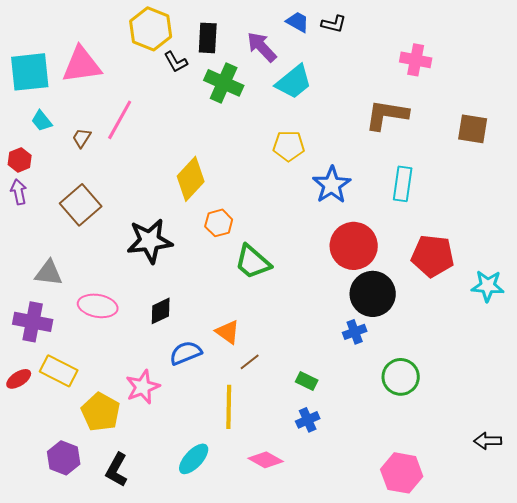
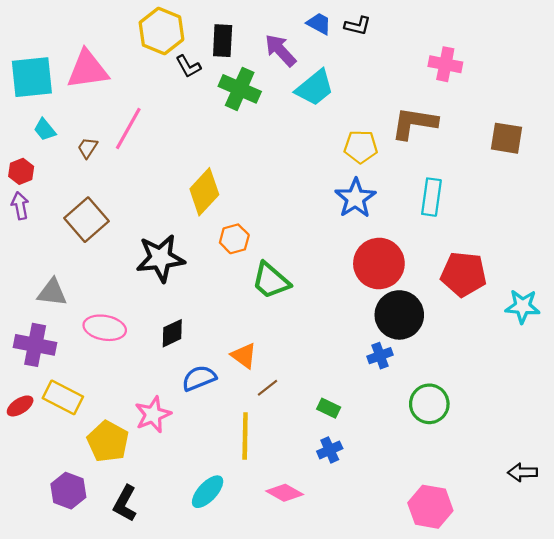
yellow pentagon: (289, 146) -> (361, 147), moved

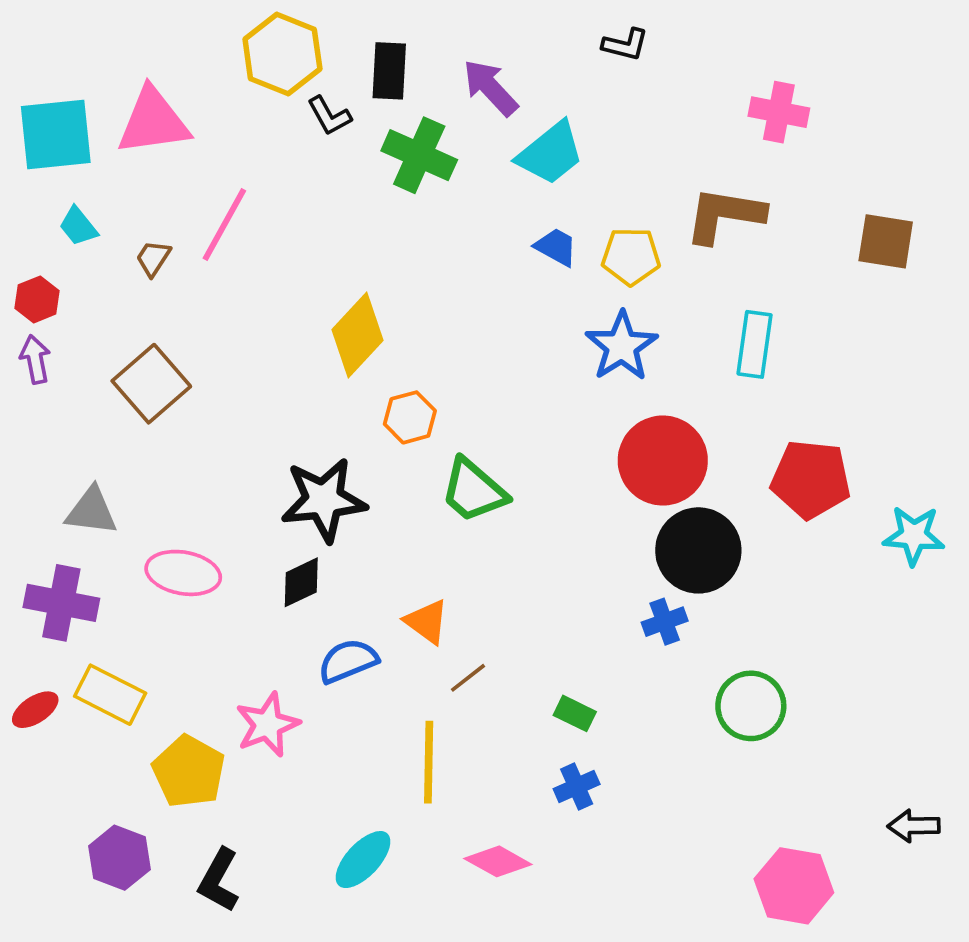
blue trapezoid: (319, 24) -> (556, 247), moved
black star: (160, 258) -> (324, 500), moved
pink hexagon: (430, 507) -> (794, 886), moved

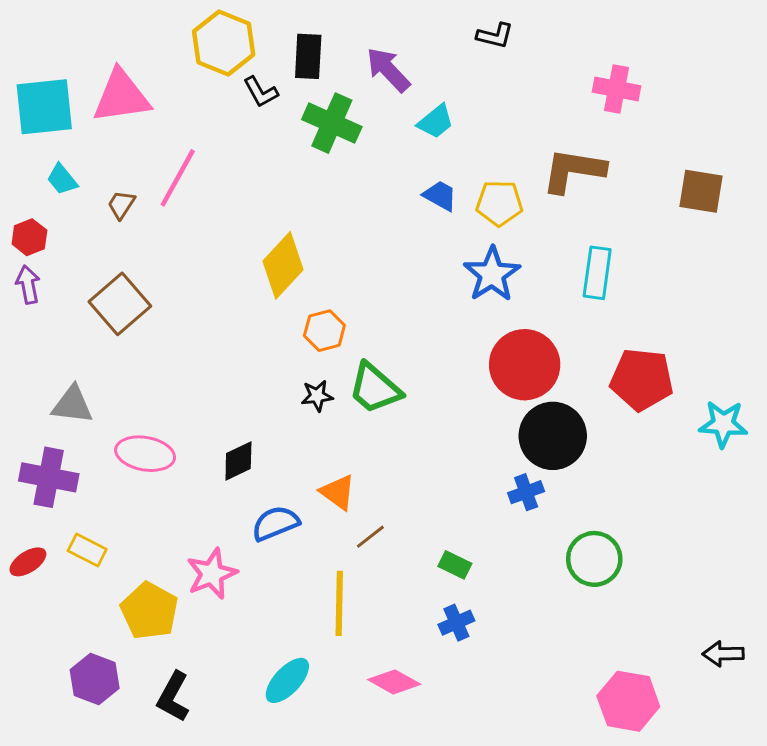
cyan trapezoid: (550, 153) -> (436, 122), size x0.7
black star: (324, 500) -> (317, 396), moved, size x0.5
yellow rectangle: (110, 695) -> (87, 550), size x0.7

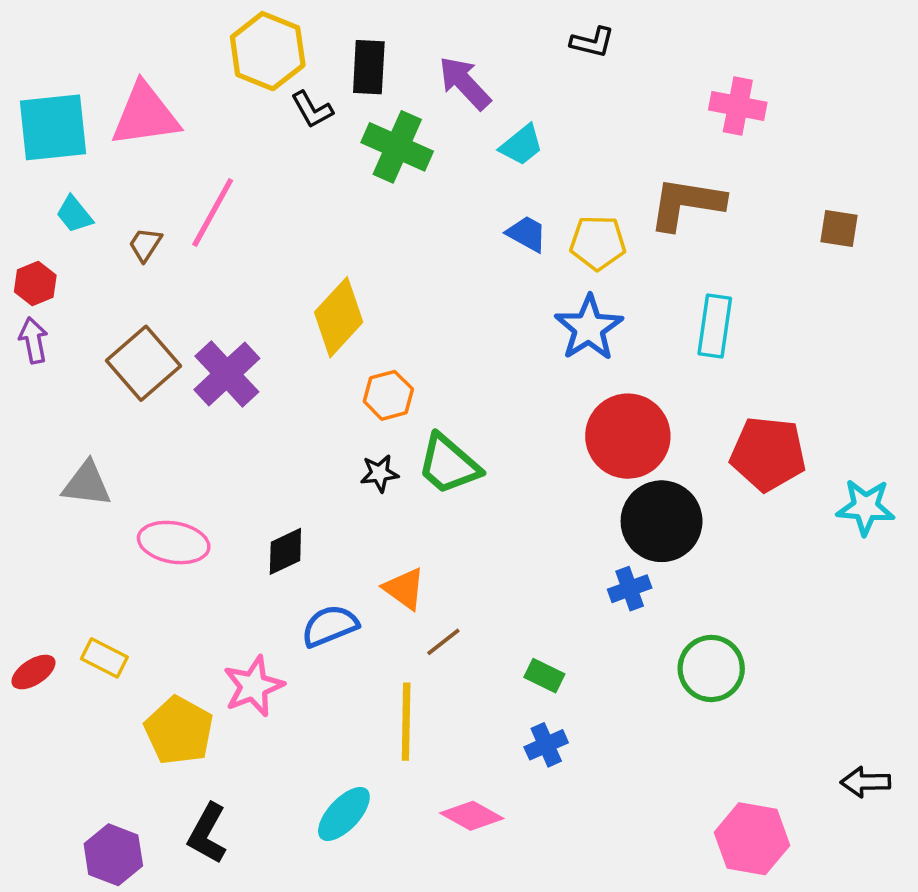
brown square: (701, 191) -> (839, 228), size x0.7
purple cross: (49, 477) -> (227, 374), moved, turned 36
purple hexagon: (95, 679) -> (113, 855), moved

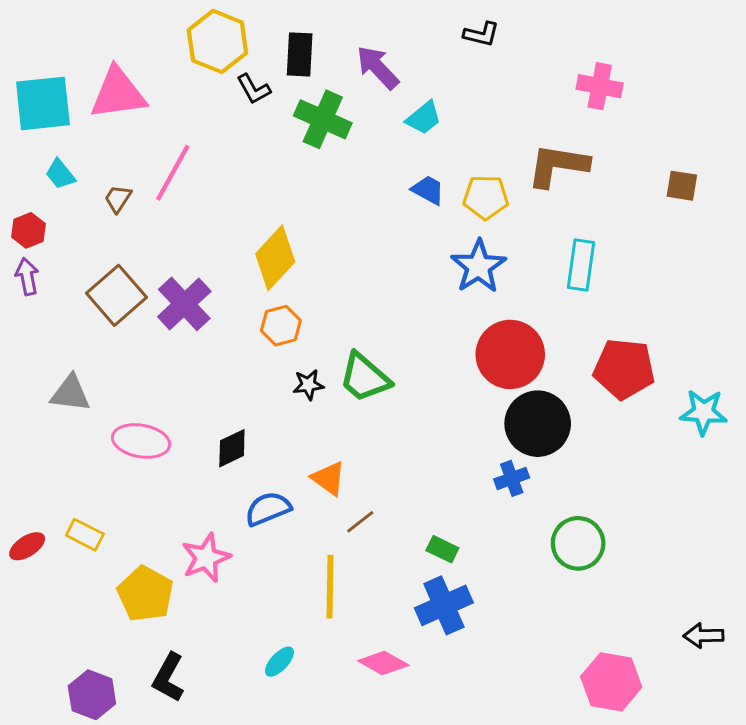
orange hexagon: (388, 395) -> (281, 326), moved
blue cross: (546, 745) -> (444, 605), size x1.6
cyan ellipse: (344, 814) -> (279, 662), size x0.7

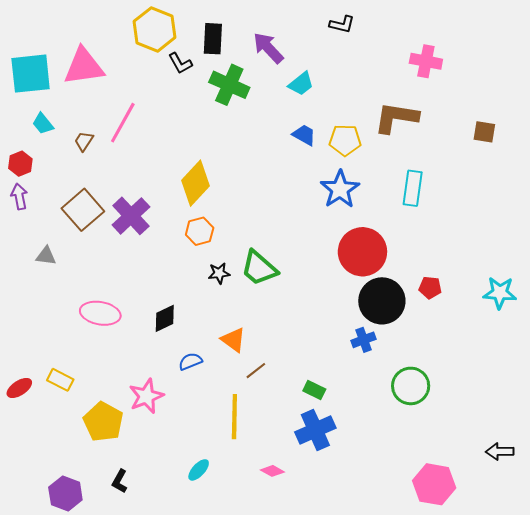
red pentagon: (624, 369) -> (430, 288), moved, size x0.5
gray triangle: (70, 393) -> (46, 256), moved, size x0.7
blue semicircle: (268, 509) -> (190, 361), size x0.7
pink diamond: (383, 663) -> (272, 471), size x0.7
black L-shape: (168, 677) -> (120, 481), size x0.7

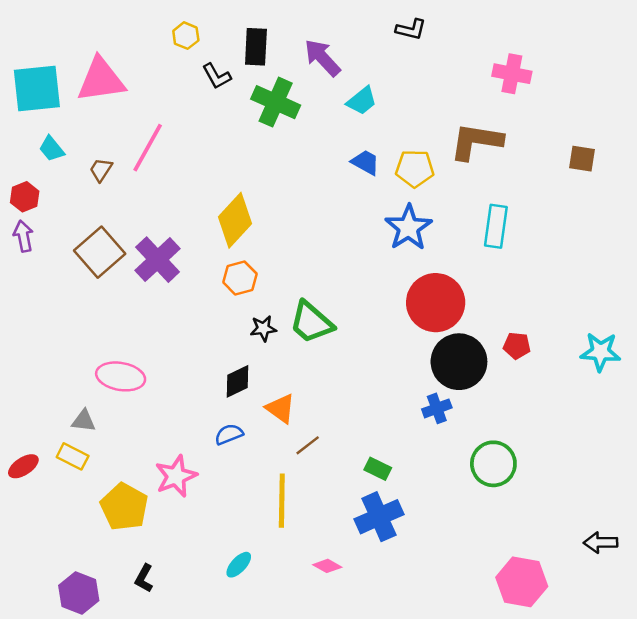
yellow hexagon: (155, 29) -> (186, 36), size x0.5
gray triangle: (46, 256) -> (84, 421), moved
black diamond: (165, 318) -> (237, 381), moved

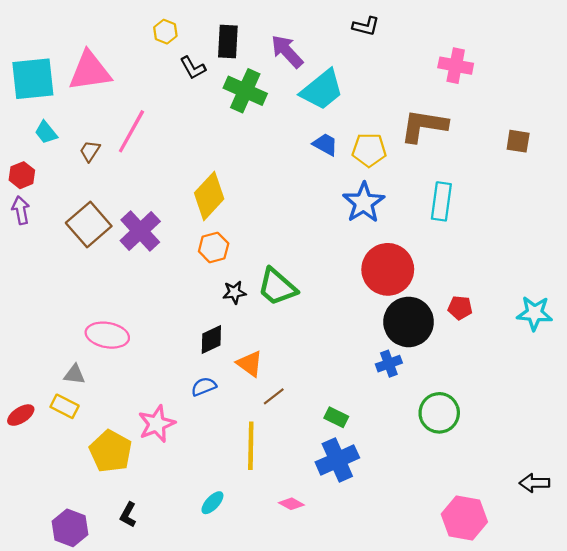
cyan trapezoid: (362, 101) -> (322, 90), size x1.6

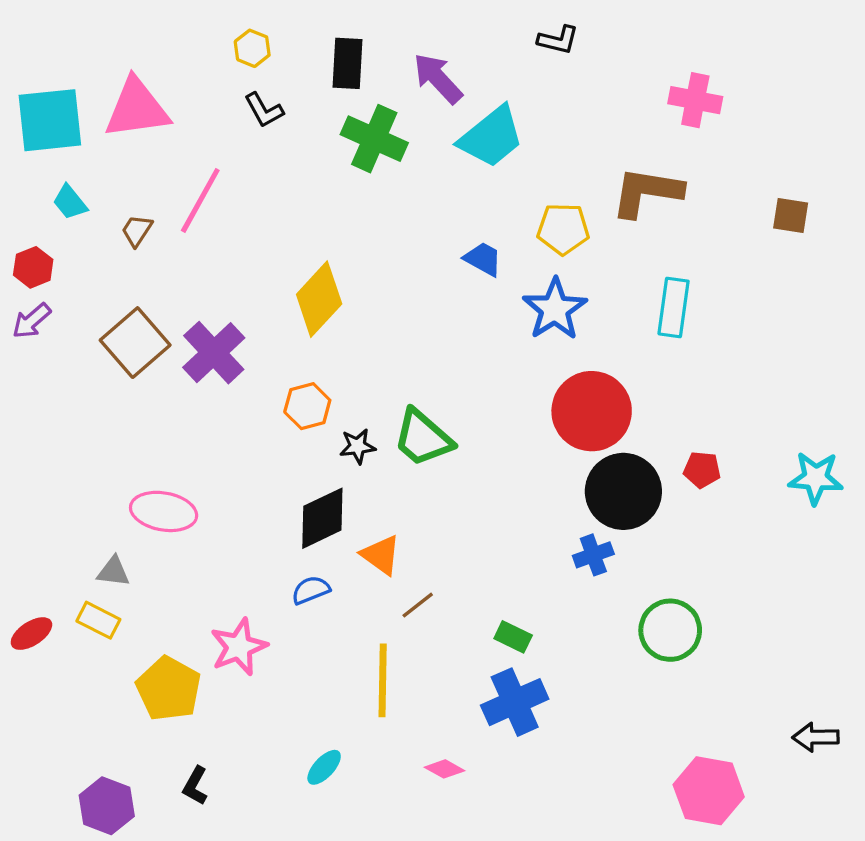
black L-shape: (193, 68) -> (264, 110), moved
blue trapezoid: (325, 144) -> (483, 259), moved
purple arrow: (21, 210) -> (31, 321), turned -120
orange hexagon: (214, 247) -> (307, 406), moved
black diamond: (211, 339) -> (322, 518), size x1.4

